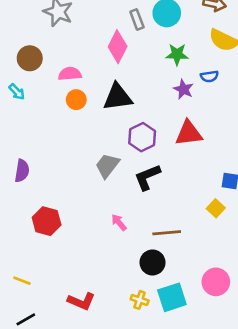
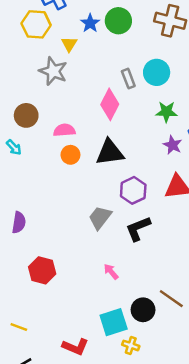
brown line: (167, 233) -> (171, 299), moved, turned 40
cyan square: (172, 297) -> (114, 322), moved

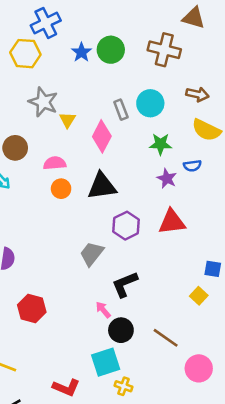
yellow triangle: (69, 44) -> (67, 120), moved
black L-shape: (138, 229) -> (125, 284), moved
black circle: (143, 310) -> (121, 330), moved

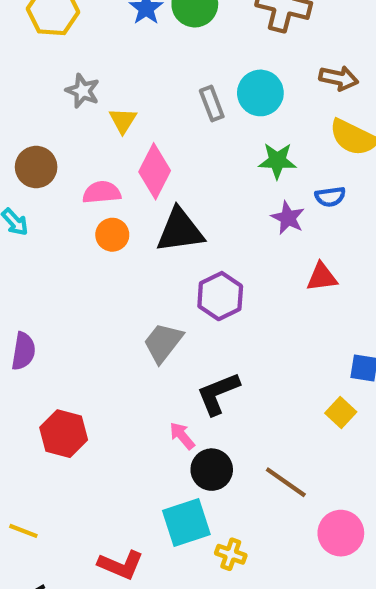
gray star: (43, 102) -> (83, 91), size x0.7
pink diamond: (102, 136) -> (155, 171), moved
red triangle: (172, 222) -> (322, 277), moved, size x0.7
yellow cross: (124, 386) -> (231, 554), moved

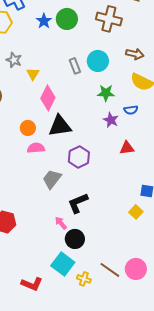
pink semicircle: (102, 192) -> (36, 148), moved
brown line: (286, 482) -> (110, 270), moved
cyan square: (186, 522) -> (63, 264), turned -35

